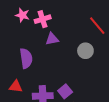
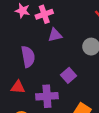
purple square: (65, 91) -> (69, 75), moved

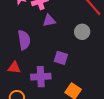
purple square: (69, 75) -> (61, 58), turned -32

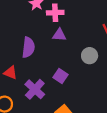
purple cross: (41, 77) -> (35, 89), turned 30

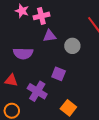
purple semicircle: (28, 47) -> (23, 53), turned 96
gray circle: (90, 56) -> (72, 46), moved

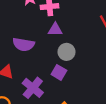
gray circle: (72, 46) -> (67, 52), moved

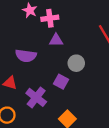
gray circle: (67, 52) -> (76, 63), moved

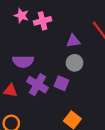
purple triangle: (56, 40) -> (73, 41), moved
purple cross: (36, 97) -> (37, 85), moved

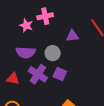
pink star: (21, 16) -> (26, 25), moved
gray circle: (75, 63) -> (53, 53), moved

